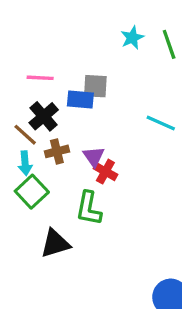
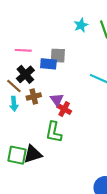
green square: (32, 192) -> (17, 155), moved, turned -36

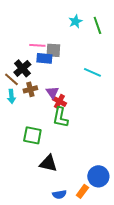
pink line: (23, 50) -> (37, 45), moved
green L-shape: (54, 132) -> (60, 117), moved
black triangle: (33, 154) -> (48, 163), moved, turned 30
green square: (17, 155) -> (32, 135), moved

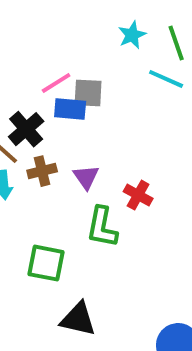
pink line: (37, 45) -> (56, 83), turned -35
cyan line: (92, 72) -> (166, 79), moved
red cross: (59, 101) -> (138, 195), moved

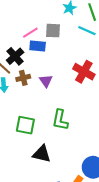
gray square: (88, 93) -> (53, 31), moved
red cross: (138, 195) -> (84, 72), moved, size x1.5
green L-shape: (102, 227) -> (60, 120), moved

